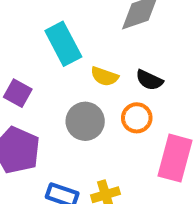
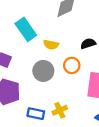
black semicircle: (149, 80) -> (88, 44), moved, turned 144

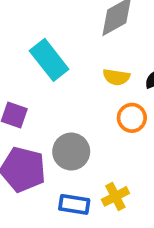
yellow semicircle: (51, 45) -> (116, 77), moved
gray circle: (43, 71) -> (71, 152), moved

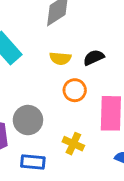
yellow cross: (115, 196) -> (73, 144), moved, turned -35

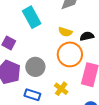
orange circle: (75, 90) -> (70, 54), size x1.6

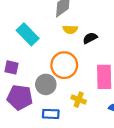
yellow semicircle: (65, 32) -> (70, 29), moved
orange circle: (70, 54) -> (64, 65), moved

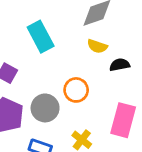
orange circle: (64, 65) -> (76, 90), size x0.7

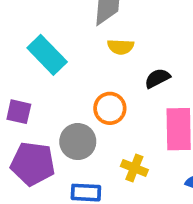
black semicircle: (120, 65) -> (157, 78), moved

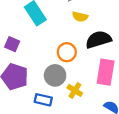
black semicircle: (157, 78) -> (98, 40), size x1.6
gray circle: (78, 142) -> (55, 75), moved

